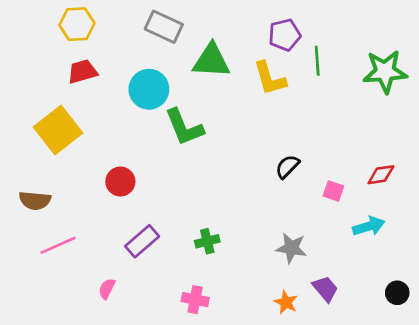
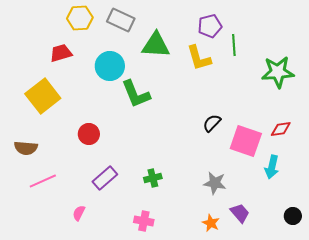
yellow hexagon: (77, 24) -> (80, 18), moved
green star: (385, 72) -> (278, 72), moved
pink square: (333, 191) -> (246, 141), size x2.0
cyan arrow: (369, 226) -> (272, 167), turned 120

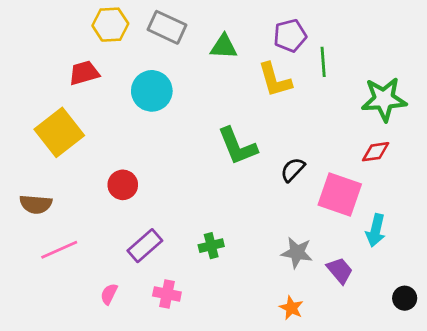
green triangle: (156, 45) -> (224, 47), moved, size x0.7
green L-shape: (136, 94) -> (237, 146), moved
red diamond: (281, 129) -> (376, 152), moved
purple trapezoid: (240, 213) -> (340, 271), moved
pink cross: (144, 221) -> (167, 294), moved

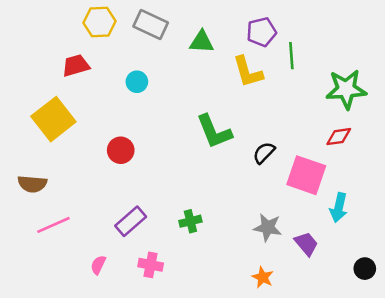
cyan circle: (152, 91) -> (137, 82), size x0.6
red circle: (123, 185) -> (121, 150), moved

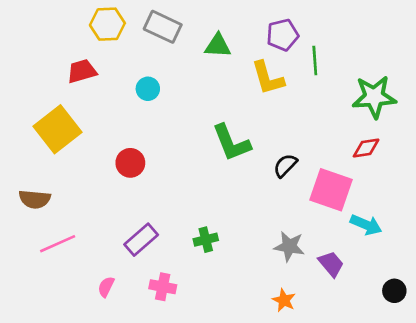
cyan arrow: (339, 208) -> (366, 225), turned -80

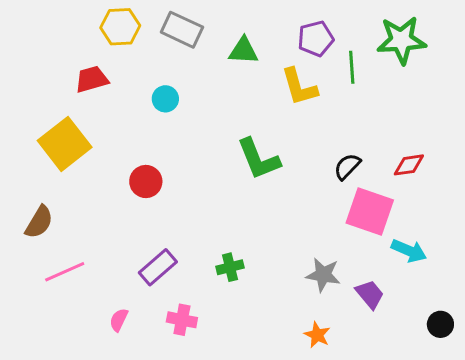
green star: (374, 97) -> (401, 40), moved
black semicircle: (285, 166) -> (347, 166), moved
brown semicircle: (35, 199) -> (39, 222), turned -64

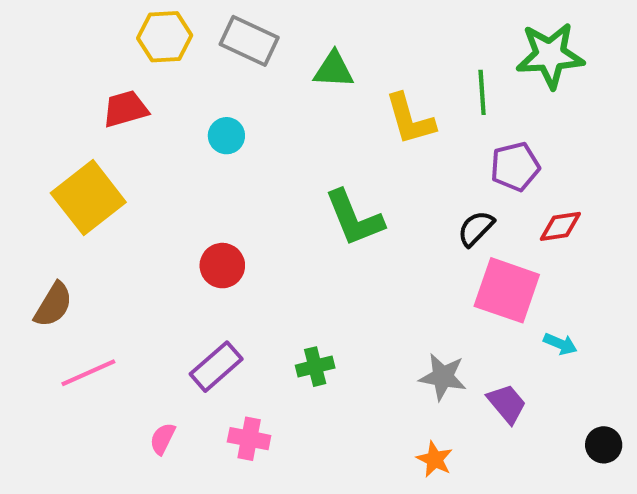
purple pentagon: (316, 39) -> (515, 167), moved
red circle: (146, 182) -> (222, 266), moved
cyan arrow: (409, 251) -> (560, 344), size x0.7

